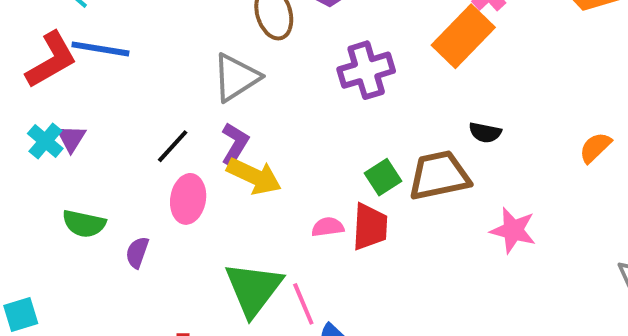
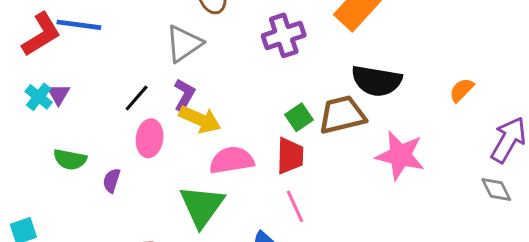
black semicircle: (485, 133) -> (377, 81), size x2.0
pink semicircle: (328, 227) -> (232, 160), moved, size x1.8
pink star: (513, 230) -> (400, 155), size x1.4
pink line: (303, 304) -> (295, 206), moved

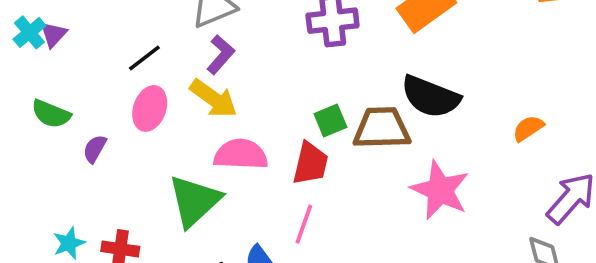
purple L-shape: (184, 95) -> (221, 55), moved
pink line: (295, 206) -> (304, 224), turned 32

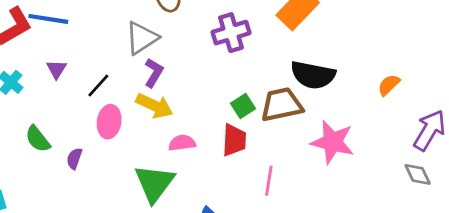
purple triangle: (53, 34) -> (56, 69), moved
green semicircle: (51, 114) -> (38, 139), turned 40
pink semicircle: (241, 154) -> (182, 143), size x0.7
pink line: (304, 224) -> (269, 181), moved

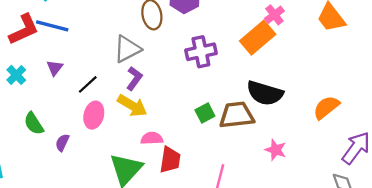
orange semicircle: (389, 85) -> (326, 107), size x1.4
red trapezoid: (234, 140) -> (170, 160), moved
pink star: (333, 142) -> (276, 150), size x0.6

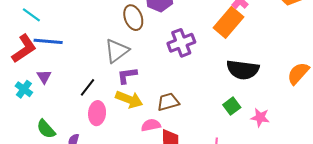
purple triangle: (55, 68) -> (44, 77), moved
purple L-shape: (134, 78) -> (127, 75), turned -125
green square: (205, 113) -> (232, 106), moved
brown trapezoid: (237, 115) -> (168, 102), moved, size x0.7

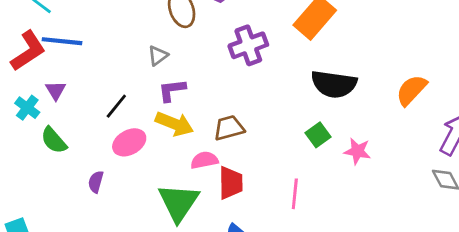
gray triangle: (117, 51) -> (158, 56), size x0.6
pink ellipse: (97, 113) -> (129, 142), turned 55
green semicircle: (46, 129) -> (54, 140), moved

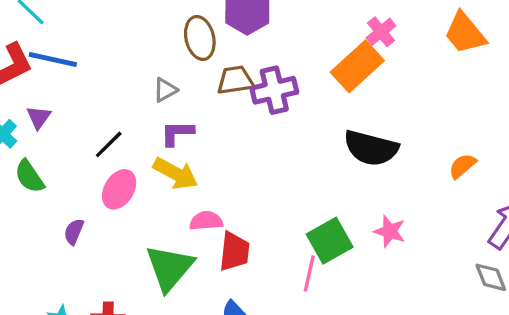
orange semicircle: (411, 90) -> (462, 166), size x0.7
brown trapezoid: (229, 128) -> (235, 80), moved
green square: (318, 135) -> (330, 241), moved, size x1.5
pink ellipse: (129, 142) -> (119, 189), turned -36

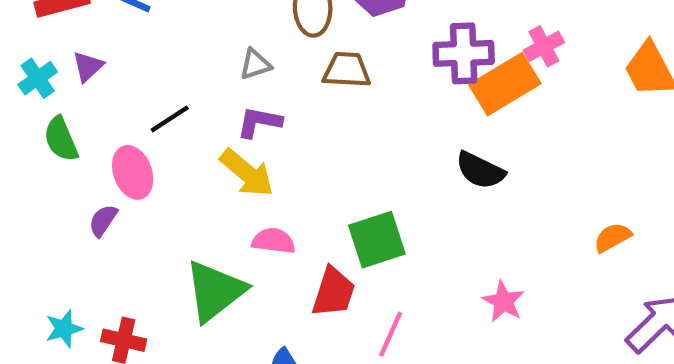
purple cross: (274, 90) -> (464, 53), moved
black semicircle: (371, 148) -> (480, 170), moved, size x0.7
pink ellipse: (119, 189) -> (133, 172), moved, turned -63
green square: (330, 241) -> (377, 240), moved
red trapezoid: (234, 252) -> (333, 292), moved

